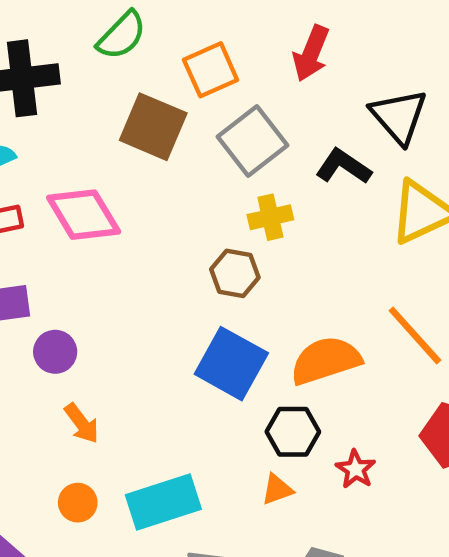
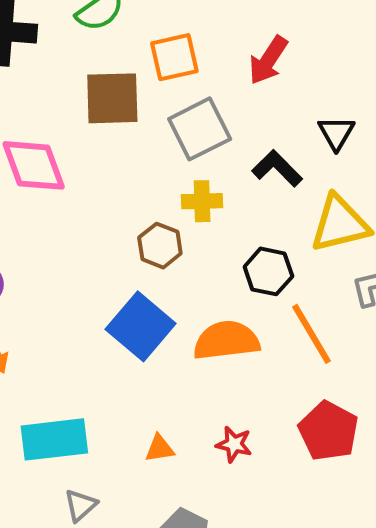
black triangle: (399, 116) -> (336, 133), size x0.7
brown square: (153, 127) -> (112, 98), turned -36
black hexagon: (293, 432) -> (268, 271), moved
red star: (356, 469) -> (234, 444), turned -30

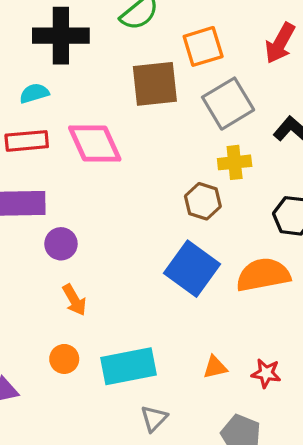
red star: (234, 444) -> (266, 373), moved

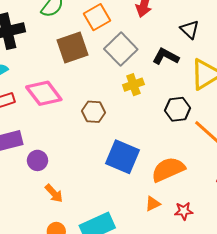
brown hexagon: (203, 201) -> (94, 112), moved
orange semicircle: (263, 275) -> (168, 169), moved
orange triangle: (215, 367) -> (153, 204), moved

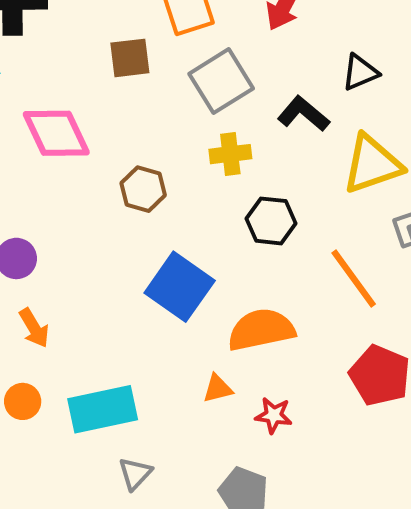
black triangle: (190, 30) -> (360, 72), turned 42
brown square: (72, 47) -> (130, 58), size x0.7
black hexagon: (178, 109) -> (271, 221), moved

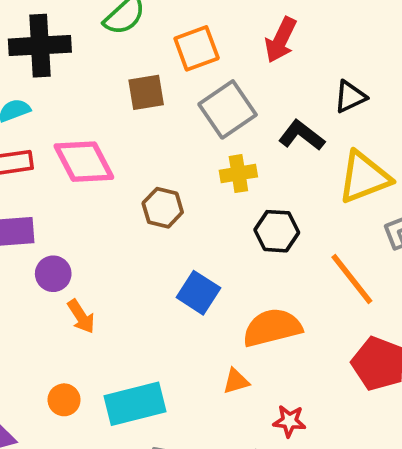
blue square: (180, 287) -> (198, 293), size x0.7
orange arrow: (34, 328) -> (81, 316), moved
red star: (274, 415) -> (289, 421), moved

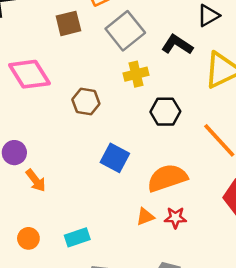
cyan rectangle: (135, 404) -> (77, 237), size x0.6
red star: (289, 421) -> (175, 218), moved

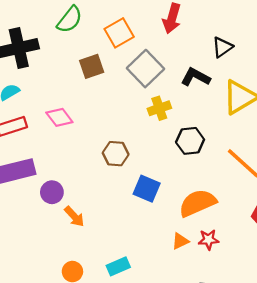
pink diamond: (29, 74) -> (59, 117), size x0.7
brown hexagon: (86, 102) -> (116, 154), moved

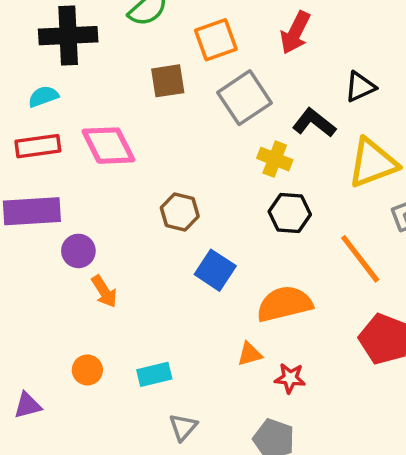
yellow cross: (159, 108) -> (275, 159), moved, turned 30
pink diamond: (59, 117) -> (108, 146), size x1.4
red star: (209, 240) -> (290, 378), moved

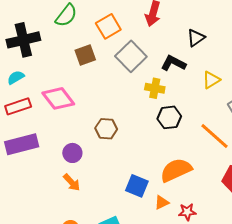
yellow triangle: (373, 163) -> (211, 80), size x0.6
purple circle: (78, 251) -> (72, 153), moved
blue square: (215, 270) -> (137, 186), moved

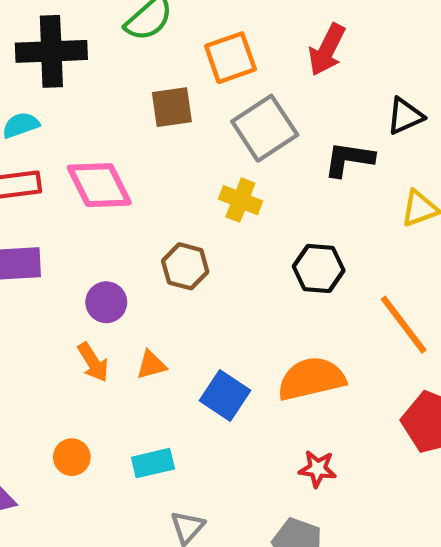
black L-shape: (173, 63) -> (349, 159), turned -30
yellow cross: (155, 88) -> (240, 200), moved
orange triangle: (162, 202) -> (151, 365), moved

